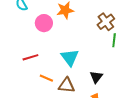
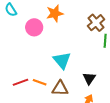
red line: (30, 57) -> (20, 82), moved

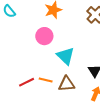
pink circle: (34, 27) -> (44, 36), moved

